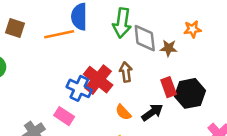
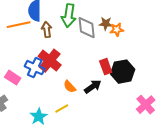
orange star: (193, 29) -> (117, 30), moved
brown star: (169, 48) -> (106, 24), moved
brown arrow: (126, 72) -> (47, 30), moved
pink rectangle: (64, 116) -> (13, 78), moved

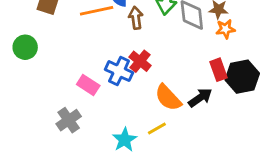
orange star: (117, 30) -> (225, 29), moved
red cross: (50, 61) -> (140, 61), size x0.7
orange semicircle: (70, 87) -> (168, 98), size x1.5

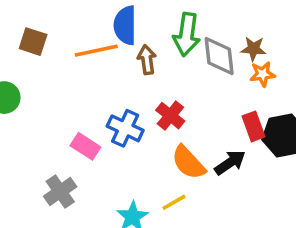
red cross: (140, 61) -> (170, 116), moved

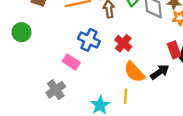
blue cross: (125, 128) -> (89, 40), moved
yellow line: (174, 202) -> (125, 96), turned -56

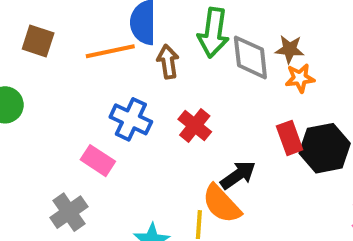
orange semicircle: (134, 72) -> (222, 204), moved
black arrow: (160, 72) -> (238, 175), moved

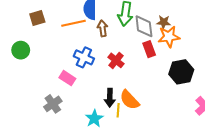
brown square: (38, 41) -> (37, 18), turned -35
orange star: (300, 78) -> (169, 37), size x1.5
red rectangle: (290, 138) -> (149, 49), moved
black arrow: (238, 175) -> (110, 98), moved, turned 126

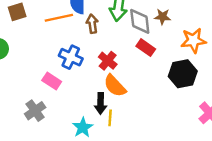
orange star: (169, 37) -> (193, 40), moved
red rectangle: (149, 49) -> (146, 48), turned -35
orange semicircle: (129, 100) -> (115, 86), moved

